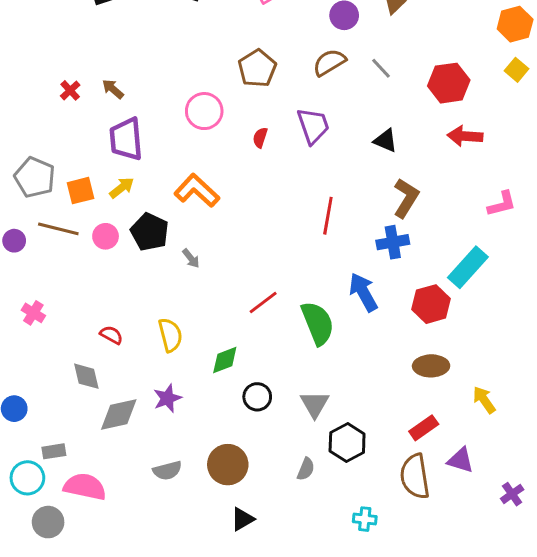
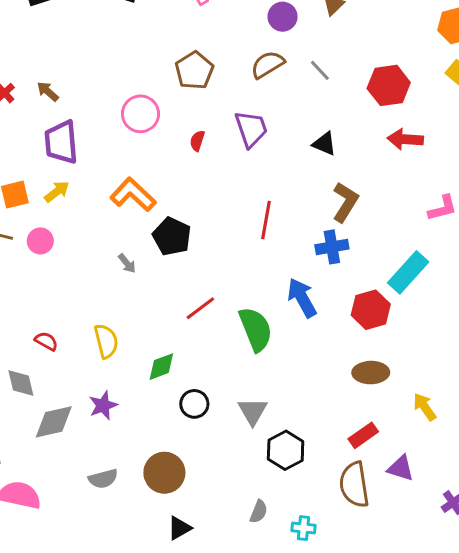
black pentagon: (150, 232) -> (172, 236), moved
gray semicircle: (306, 469) -> (259, 512), moved

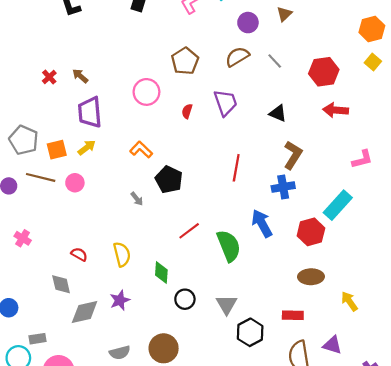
orange L-shape: (133, 195) -> (141, 150), size x0.7
green diamond: (161, 367) -> (161, 272), turned -65
red rectangle: (363, 435) -> (293, 315), moved, turned 36

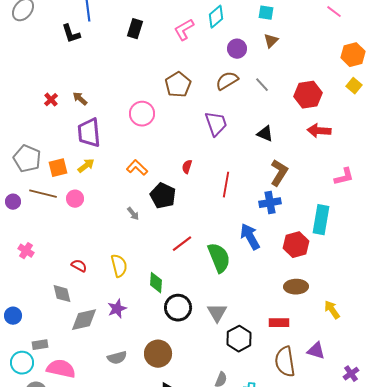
red semicircle: (187, 111) -> (187, 167), moved
cyan rectangle: (338, 205) -> (321, 220), turned -32
black circle: (185, 299) -> (178, 308), size x1.4

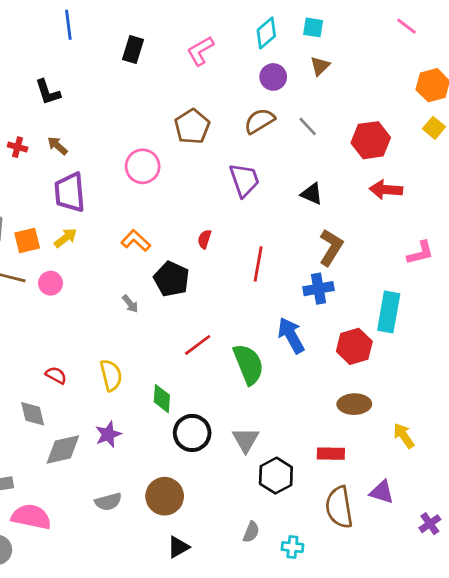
cyan diamond: (216, 17) -> (266, 33), moved
black L-shape: (71, 34) -> (48, 92), moved
red cross: (51, 100) -> (18, 147), turned -32

